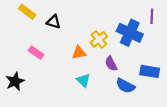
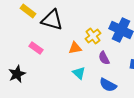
black triangle: (54, 22) -> (52, 20), size x1.6
blue semicircle: (125, 86) -> (108, 85), moved

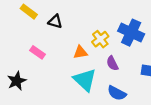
black triangle: (52, 20) -> (55, 22), size x0.6
cyan triangle: (79, 73) -> (85, 80), size x1.6

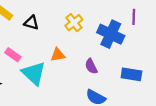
yellow cross: (100, 39) -> (74, 23), moved
cyan triangle: (85, 80) -> (34, 73), moved

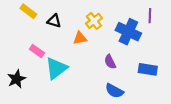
orange triangle: (58, 55) -> (80, 38), moved
cyan triangle: (34, 73) -> (56, 68), turned 40

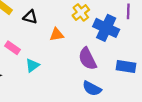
yellow cross: (94, 21) -> (81, 13), moved
purple semicircle: (110, 62) -> (87, 59), size x1.5
cyan triangle: (56, 68) -> (32, 65), size x0.6

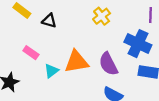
blue cross: (106, 28) -> (138, 44), moved
orange triangle: (57, 35) -> (76, 62), moved, size x1.6

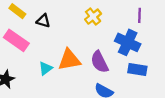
pink rectangle: (31, 53) -> (16, 40), moved, size x1.6

